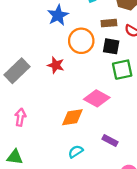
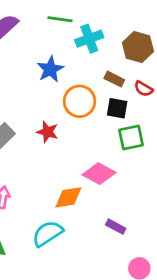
brown rectangle: (109, 23) -> (114, 79), turned 32
cyan semicircle: (76, 152) -> (48, 234), moved, size x1.6

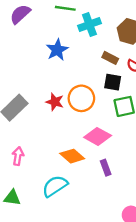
orange circle: (80, 101) -> (81, 98), moved
orange diamond: (68, 197) -> (72, 156), turned 50
purple rectangle: (116, 227) -> (106, 168), moved, turned 42

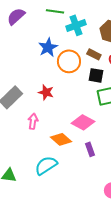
orange circle: (81, 98) -> (69, 61), moved
pink arrow: (18, 156) -> (33, 121), moved

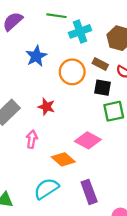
blue star: (48, 47) -> (36, 56), moved
purple rectangle: (90, 149) -> (89, 192), moved, size x1.5

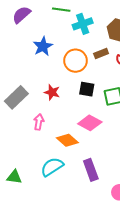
brown rectangle: (100, 64) -> (101, 53), turned -48
black square: (102, 88) -> (87, 89), moved

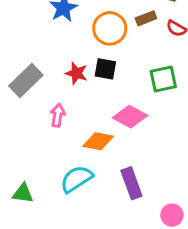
black square: (87, 89) -> (105, 69), moved
orange diamond: (67, 140) -> (98, 141), turned -30

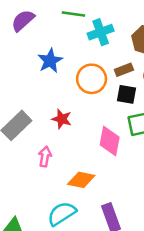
black square: (105, 69) -> (127, 94), moved
pink diamond: (130, 117) -> (110, 141), moved, turned 72

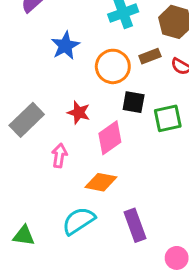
black square: (127, 94) -> (134, 102), moved
pink diamond: (110, 141) -> (110, 138), moved, turned 44

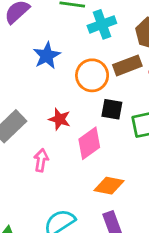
brown rectangle: (150, 56) -> (127, 65), size x1.4
orange diamond: (101, 182) -> (109, 186), moved

